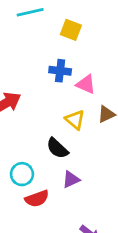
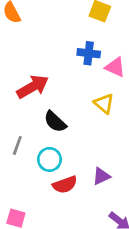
black semicircle: (57, 148) -> (55, 122), moved
purple triangle: (71, 180) -> (101, 176), moved

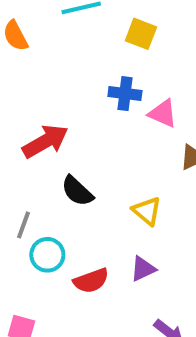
yellow triangle: (104, 104) -> (147, 211), moved
cyan circle: (49, 159) -> (47, 255), moved

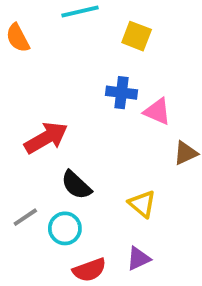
gray line: (23, 225) -> (25, 217), turned 36
cyan circle: (47, 255) -> (65, 228), moved

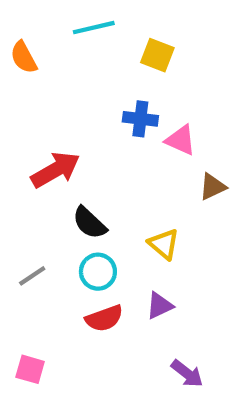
gray line: (25, 217) -> (32, 276), moved
cyan circle: (65, 228) -> (98, 272), moved

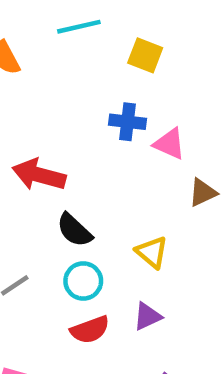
red arrow: (56, 170) -> (39, 175), turned -135

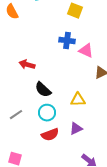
red arrow: (39, 175) -> (27, 65), size x0.7
yellow triangle: (152, 252) -> (78, 100), turned -42

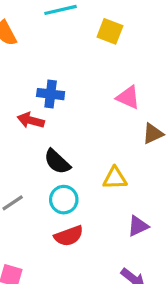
blue cross: (67, 41) -> (51, 94), moved
purple triangle: (76, 129) -> (138, 226), moved

